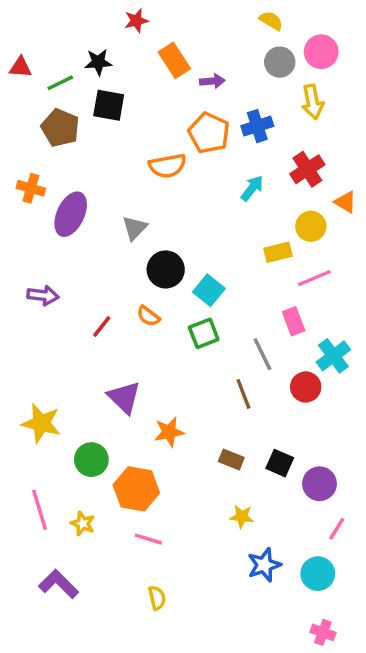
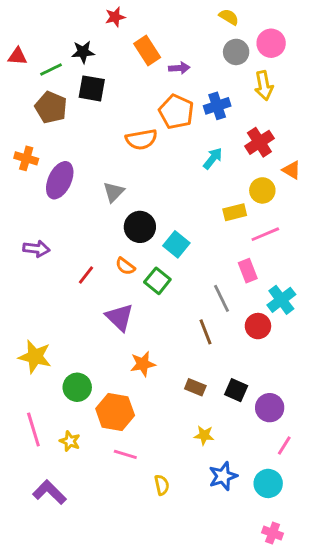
green square: (204, 333) -> (157, 281), moved, turned -30
purple triangle: (124, 397) -> (119, 317), moved
yellow semicircle: (157, 598) -> (162, 485), moved

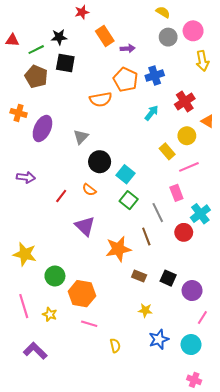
yellow arrow: (264, 85) -> (202, 61), moved
yellow rectangle: (235, 212) -> (167, 151), turned 63
green square: (157, 281) -> (129, 200), moved
orange star: (143, 364) -> (118, 249), moved, size x1.4

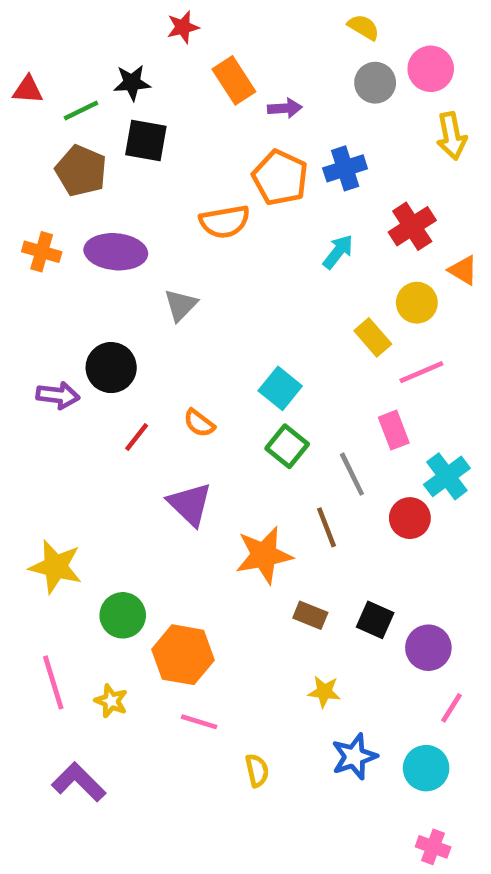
purple ellipse: (42, 128) -> (116, 252), moved, turned 70
black circle: (100, 162) -> (111, 368), moved

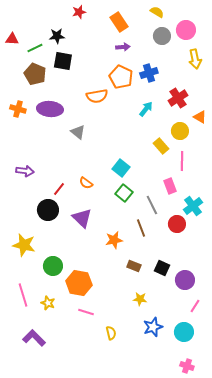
orange rectangle: (234, 80) -> (119, 22), moved
gray triangle: (181, 305) -> (78, 132), turned -35
black circle: (111, 368) -> (48, 210), moved
pink line: (421, 372) -> (182, 161), turned -66
orange star: (264, 555) -> (114, 240), size x0.7

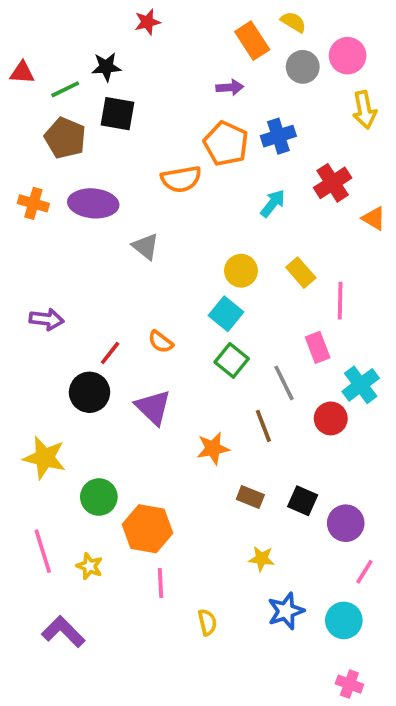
orange rectangle: (119, 22) -> (252, 41), moved
yellow circle: (180, 131) -> (241, 271), moved
pink line: (86, 312) -> (161, 583), turned 70

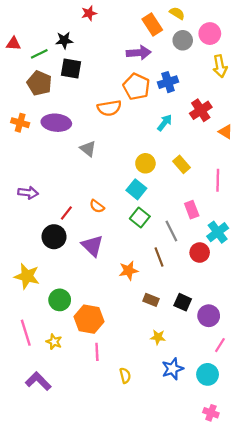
purple arrow: (230, 87) -> (139, 53), size x1.5
pink line: (340, 301) -> (218, 180), moved

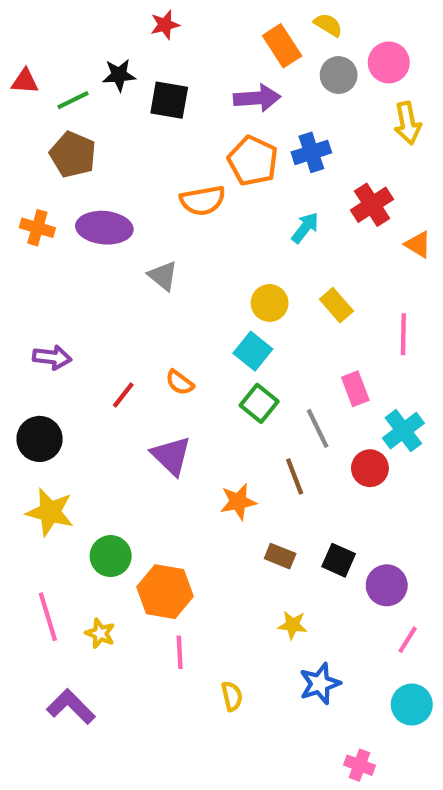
black square: (71, 69) -> (169, 100), moved
black circle: (54, 237) -> (40, 439), moved
cyan circle: (208, 374) -> (412, 705), moved
pink cross: (211, 413) -> (359, 765), moved

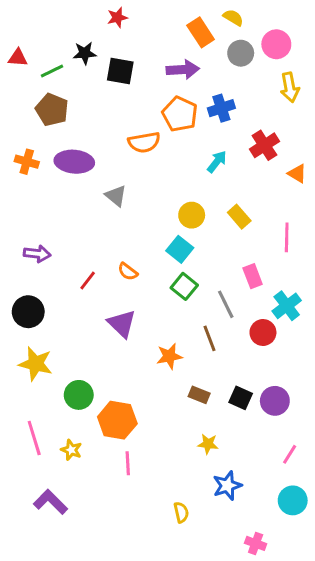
purple circle: (387, 585) -> (275, 401), moved
yellow semicircle: (232, 696) -> (181, 512), moved

